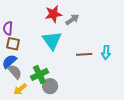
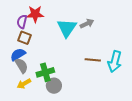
red star: (53, 14) -> (35, 14), moved
cyan triangle: (52, 40) -> (67, 28), moved
cyan arrow: (106, 52) -> (115, 62), size x1.5

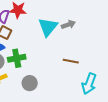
cyan arrow: (115, 62) -> (89, 84), moved
green cross: (45, 72) -> (17, 58), moved

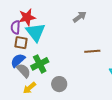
cyan triangle: (48, 27) -> (36, 32), moved

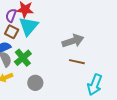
gray arrow: (80, 17) -> (73, 41), moved, size x1.5
green cross: (40, 64) -> (23, 58), turned -30

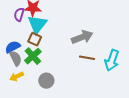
brown square: (12, 32) -> (35, 39), moved
cyan arrow: (95, 85) -> (112, 60), moved

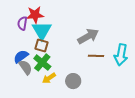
yellow arrow: (17, 76) -> (49, 78), moved
gray circle: (46, 81) -> (73, 81), moved

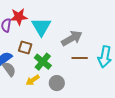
cyan triangle: (42, 30) -> (41, 27), moved
green cross: (42, 62) -> (43, 62), moved

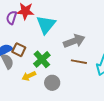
brown square: (25, 47) -> (19, 50), moved

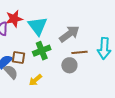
green cross: (42, 59) -> (42, 51), moved, turned 36
gray circle: (52, 83) -> (69, 65), moved

